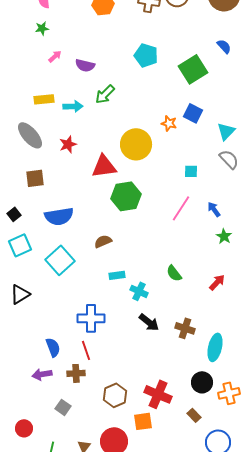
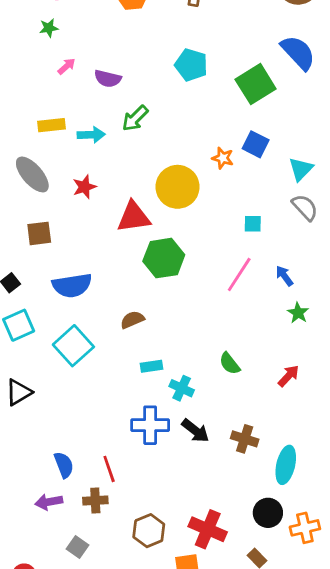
blue semicircle: (224, 46) -> (298, 53), size x1.8
blue cross: (91, 318) -> (150, 425), moved

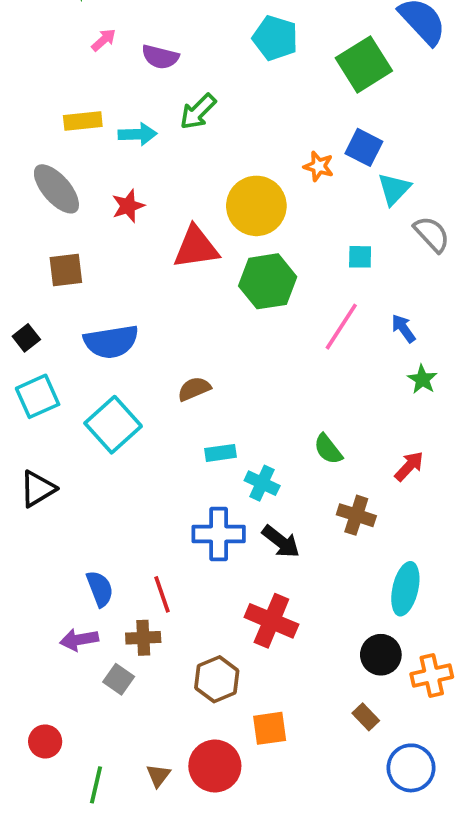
cyan triangle: (301, 169) -> (394, 189), moved
green hexagon: (164, 258) -> (268, 281), moved
brown cross: (245, 439) -> (356, 515), moved
red cross: (208, 529) -> (271, 621), moved
gray square: (78, 547) -> (119, 679), moved

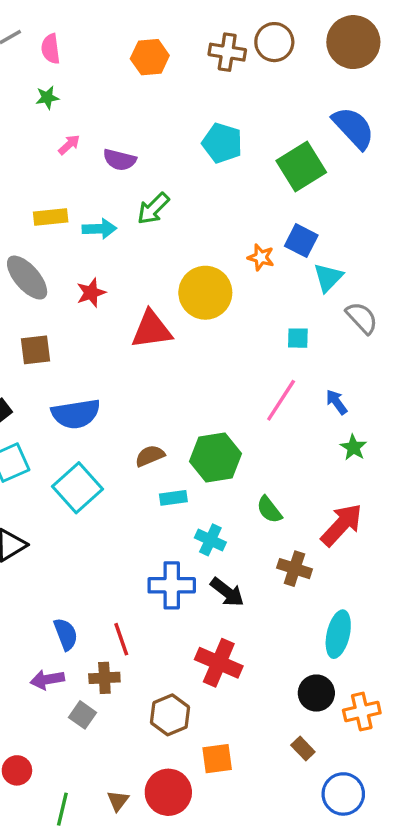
green hexagon: (268, 281) -> (215, 458), moved
cyan rectangle: (221, 453) -> (173, 498), moved
red arrow: (409, 466) -> (342, 525), size x1.6

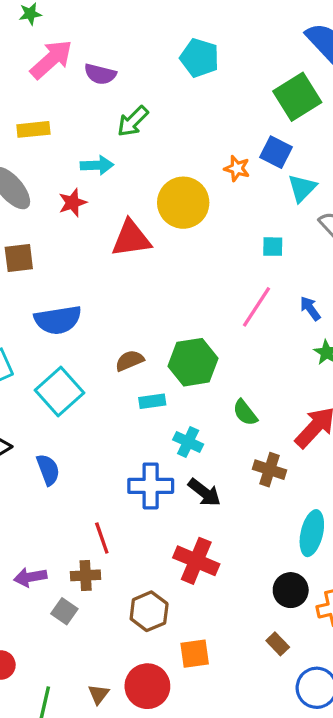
pink arrow: (69, 145) -> (51, 59), size x2.0
green square: (301, 167) -> (297, 97), moved
cyan arrow: (99, 229) -> (97, 165), moved
blue semicircle: (66, 634) -> (48, 470), moved

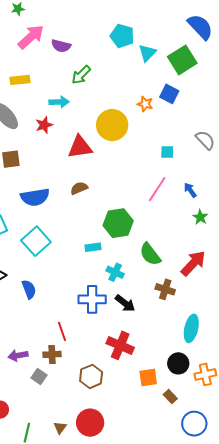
cyan triangle: (302, 188) -> (147, 53), moved
brown semicircle: (129, 361) -> (79, 188), moved
green semicircle: (245, 413) -> (150, 254), size x1.4
orange square: (195, 654) -> (148, 377), moved

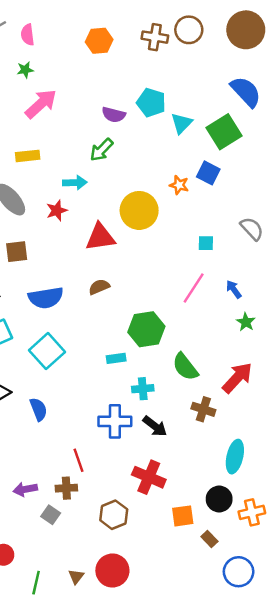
purple semicircle: (61, 46) -> (114, 115), moved
cyan cross: (115, 272) -> (143, 389), turned -30

